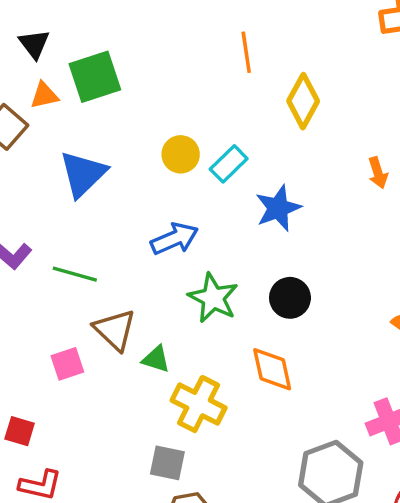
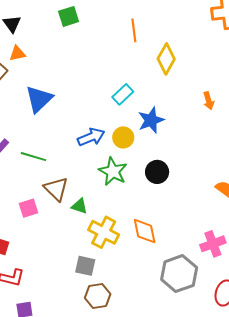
green square: (95, 77) -> (69, 16), moved, size x0.7
yellow circle: (181, 154) -> (123, 137), moved
orange diamond: (272, 369) -> (145, 231), moved

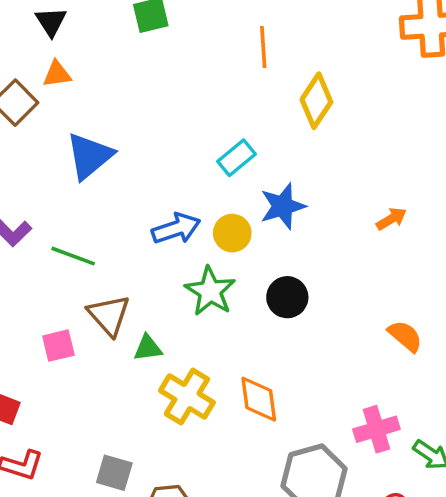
orange arrow: (209, 101) -> (391, 219), moved, turned -108
green triangle: (79, 206) -> (148, 348), turned -30
gray square: (85, 266) -> (114, 473), moved

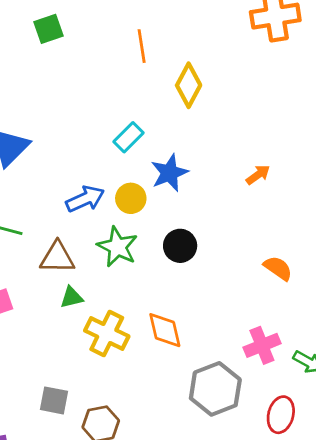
brown triangle: (109, 315) -> (57, 258), moved, turned -42

